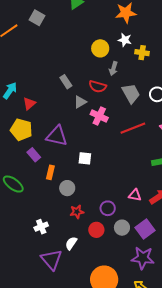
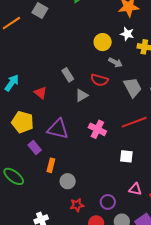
gray arrow: (113, 69) -> (115, 62), turned -80
red triangle: (29, 104) -> (41, 93), moved, turned -40
pink cross: (99, 116) -> (97, 129), moved
white square: (85, 158) -> (126, 156), moved

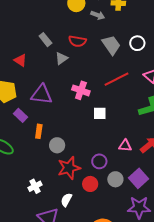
gray arrow: (115, 62) -> (98, 15), moved
white square: (126, 156) -> (100, 113), moved
red star: (77, 205) -> (69, 168), size x1.6

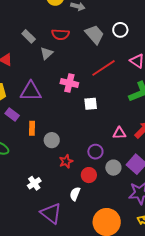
red star: (69, 168) -> (66, 161), size x0.6
white semicircle: (66, 200) -> (75, 194), moved

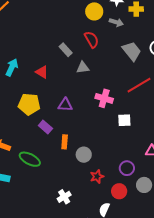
red semicircle: (60, 34) -> (92, 40), moved, turned -126
gray triangle: (47, 53) -> (83, 68), turned 32
purple triangle: (31, 91) -> (65, 105), size x0.7

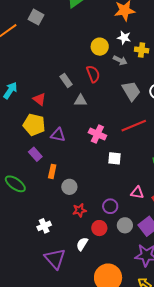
yellow pentagon: (29, 104) -> (34, 125), moved

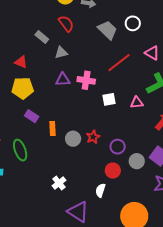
purple triangle: (58, 135) -> (63, 80), moved
green ellipse: (15, 184) -> (20, 150), turned 50
pink triangle: (137, 193) -> (137, 103), moved
red star: (79, 210) -> (93, 137), moved

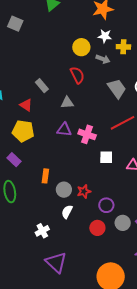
gray rectangle: (42, 37) -> (42, 86), moved
purple rectangle: (32, 116) -> (14, 160), moved
white semicircle: (100, 190) -> (67, 212), moved

